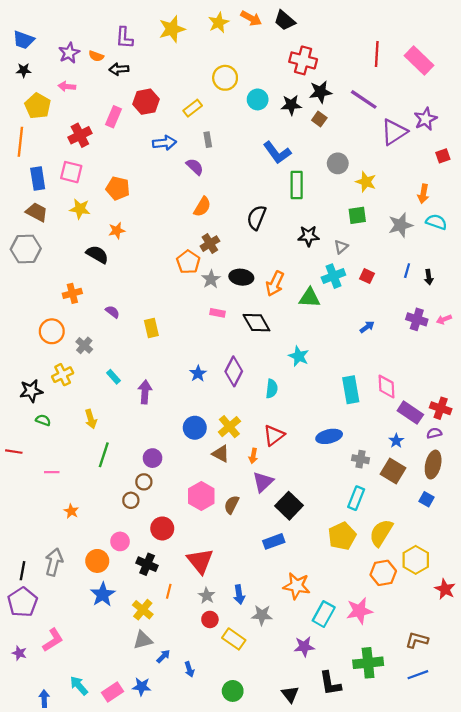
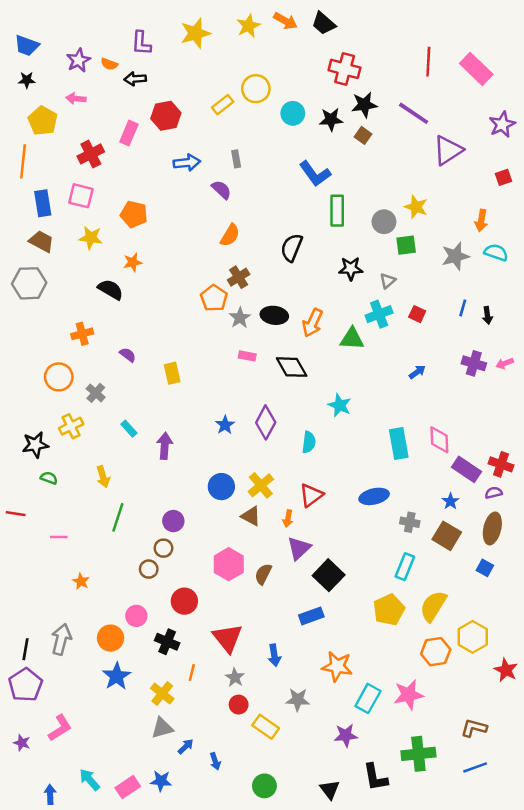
yellow rectangle: (193, 108) -> (223, 105), moved
purple star: (425, 119) -> (502, 124), moved
gray circle: (338, 163) -> (384, 222), moved
blue arrow: (239, 595) -> (274, 655), moved

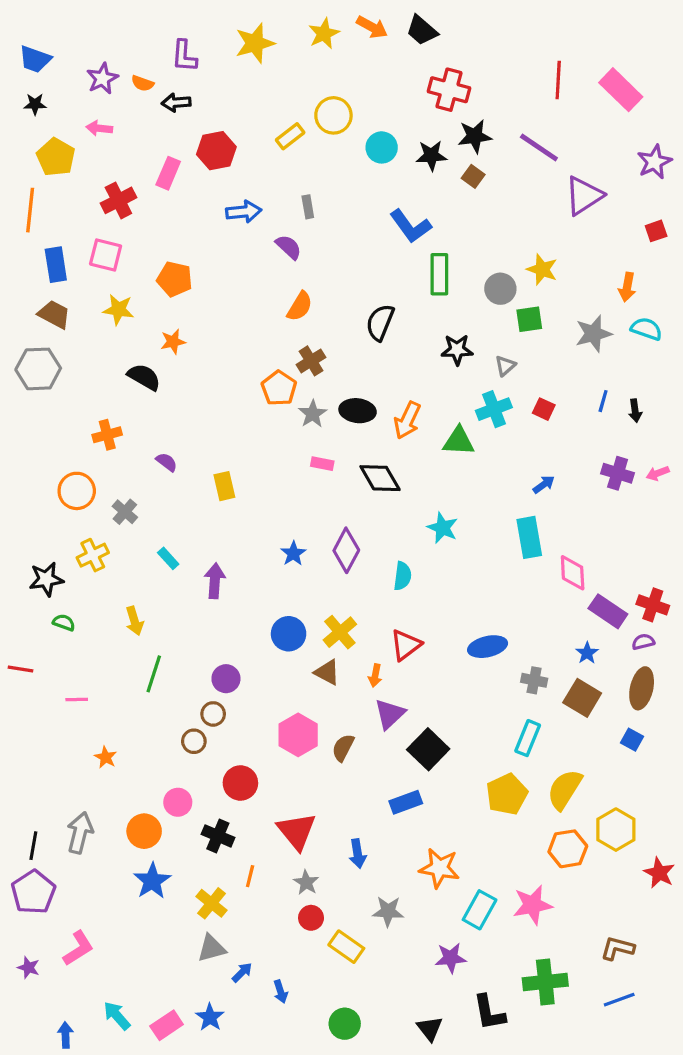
cyan rectangle: (399, 443) -> (529, 537), moved
blue star: (161, 781) -> (210, 1017), turned 30

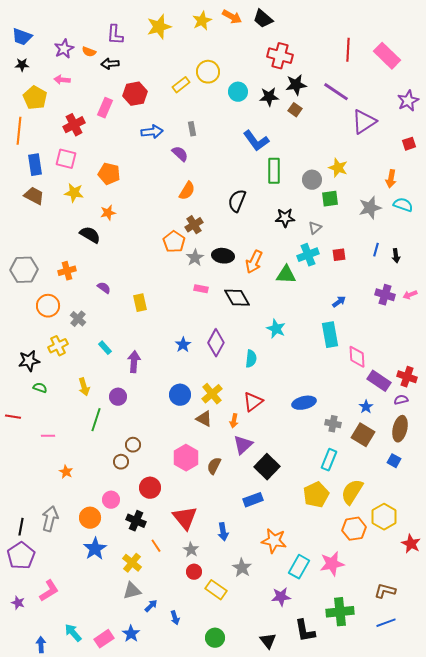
gray hexagon: (38, 369) -> (24, 270), moved
red square: (544, 409) -> (339, 255), turned -32
purple circle: (226, 679) -> (118, 397), moved
orange line: (250, 876) -> (156, 546), turned -48
gray star: (388, 911) -> (242, 568), turned 30

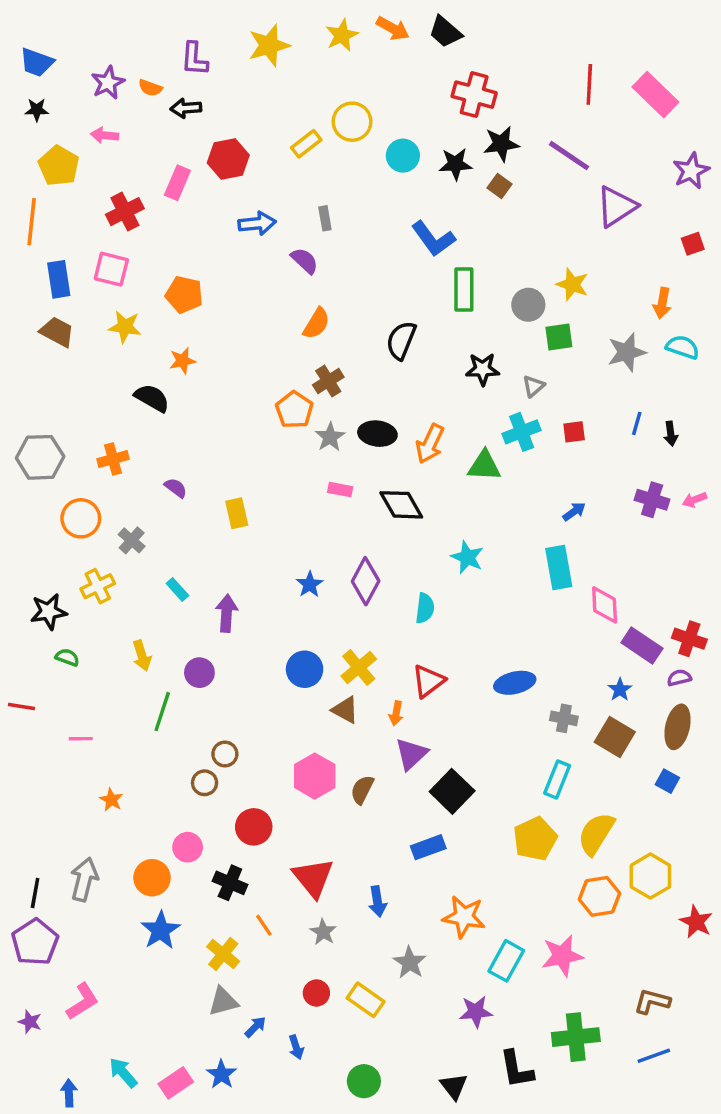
red circle: (194, 572) -> (316, 993), moved

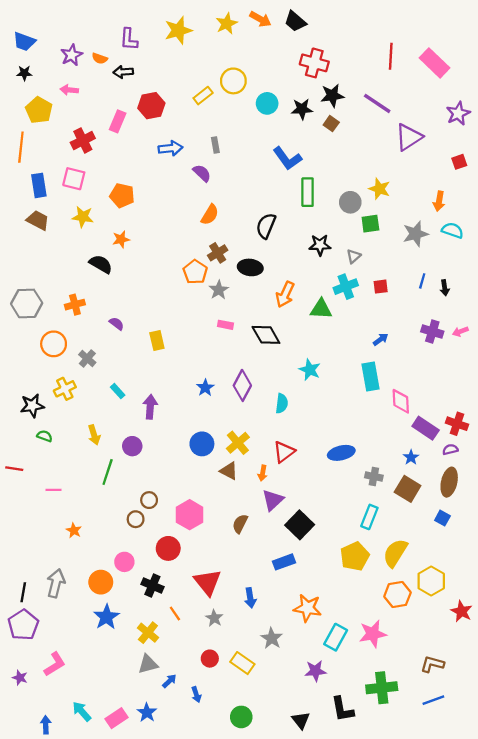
black ellipse: (377, 434) -> (250, 267), moved
pink hexagon: (315, 776) -> (190, 515), moved

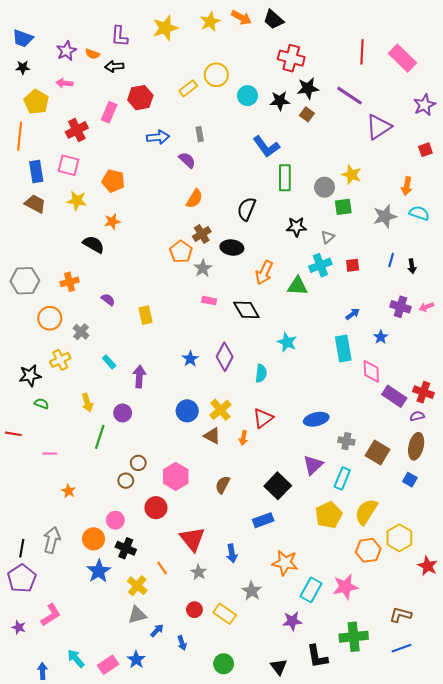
blue star: (411, 457) -> (381, 337), moved
purple triangle: (273, 500) -> (313, 465), moved
black cross: (152, 585) -> (126, 548), moved

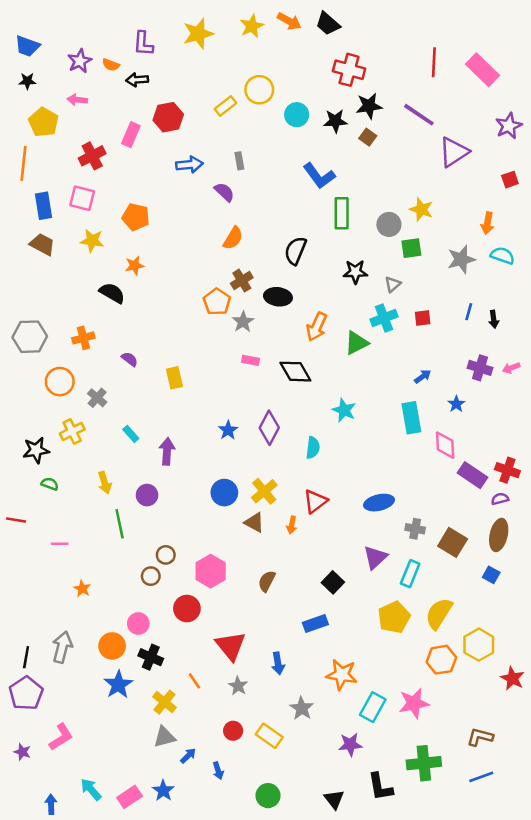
green triangle: (297, 286) -> (357, 343), turned -30
green line: (100, 437) -> (120, 524), turned -30
black square: (278, 486) -> (333, 582), size x0.7

